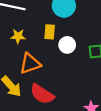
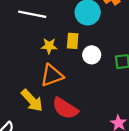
yellow star: (18, 36) -> (49, 46), moved

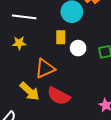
yellow star: (49, 46) -> (19, 43), moved

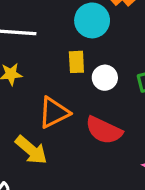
red semicircle: (59, 96) -> (104, 130), moved

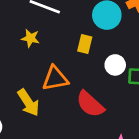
white circle: (105, 78) -> (115, 65), moved

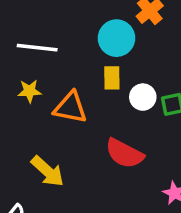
yellow rectangle: (85, 44) -> (112, 78), moved
orange triangle: (55, 78) -> (70, 108), moved, turned 36

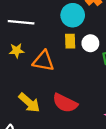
white circle: (143, 97) -> (90, 43), moved
red semicircle: (124, 154) -> (65, 103), moved

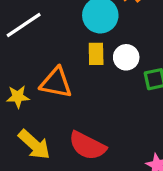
white line: (21, 22) -> (24, 25), turned -40
yellow star: (17, 51) -> (18, 97), moved

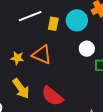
yellow rectangle: (96, 54) -> (53, 24), moved

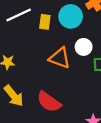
orange triangle: (42, 55) -> (60, 58), moved

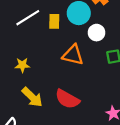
white circle: (84, 47) -> (97, 33), moved

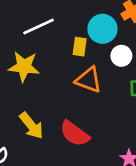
yellow rectangle: (54, 21) -> (80, 47), moved
yellow star: (22, 65) -> (24, 67), moved, size x1.6

